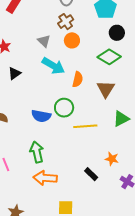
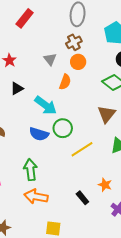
cyan arrow: (53, 66) -> (46, 105), moved
orange semicircle: (78, 79) -> (65, 82), moved
yellow line: (85, 126) -> (82, 149), turned -35

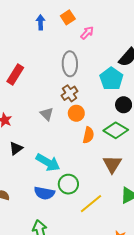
orange semicircle: (65, 82) -> (88, 135), moved

